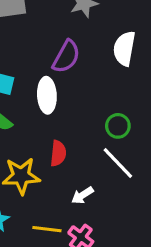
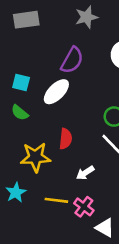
white ellipse: (47, 95) -> (56, 92), turned 48

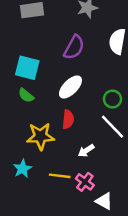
cyan square: (21, 83) -> (27, 68), size x1.5
white ellipse: (56, 92) -> (70, 87), moved

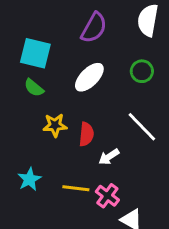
green circle: (112, 99) -> (142, 71), moved
red semicircle: (68, 119) -> (86, 134), moved
yellow star: (40, 136) -> (55, 125), moved, size x0.7

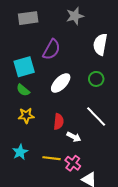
purple semicircle: (94, 28) -> (52, 49), moved
cyan square: (35, 53) -> (24, 67), turned -30
yellow star: (55, 125) -> (26, 115), moved
white arrow: (109, 157) -> (74, 137), turned -120

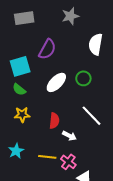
green circle: (96, 79) -> (83, 78), moved

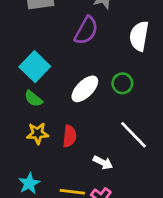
purple semicircle: (47, 49) -> (86, 30), moved
cyan square: (20, 66) -> (35, 67), turned -30
red semicircle: (54, 121) -> (70, 136), moved

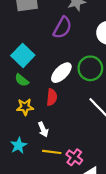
green circle: (122, 83) -> (90, 68), size x1.5
red semicircle: (70, 136) -> (52, 97), moved
white arrow: (103, 163) -> (43, 129), moved, turned 40

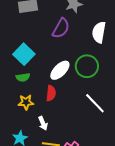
green semicircle: (22, 80) -> (23, 77), turned -48

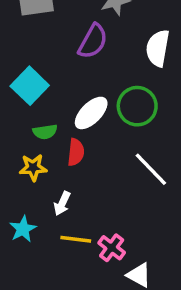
green semicircle: (23, 77) -> (45, 132), moved
white arrow: (43, 123) -> (62, 203), turned 48

